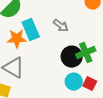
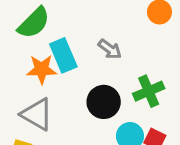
black circle: (72, 57) -> (104, 102), moved

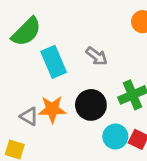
orange star: (42, 69) -> (52, 109), moved
gray triangle: (37, 114) -> (29, 116), size x0.6

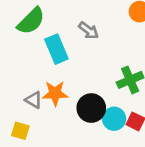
gray arrow: (97, 56) -> (89, 30), moved
black circle: (91, 105) -> (91, 108), moved

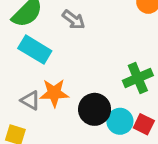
gray arrow: (89, 30) -> (74, 20), moved
cyan rectangle: (56, 49) -> (35, 50), moved, turned -36

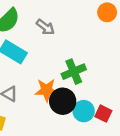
green cross: (138, 78) -> (74, 72), moved
orange star: (54, 93) -> (47, 90), moved

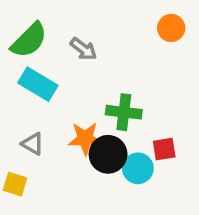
green cross: (74, 72) -> (124, 112), turned 30
red square: (103, 114) -> (164, 149), moved, turned -35

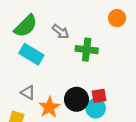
green cross: (124, 112) -> (87, 50), moved
orange star: (85, 139) -> (49, 107), moved, turned -30
red square: (164, 149) -> (99, 96), moved

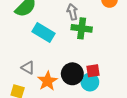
gray arrow: (61, 32) -> (72, 12), moved, turned -140
cyan rectangle: (31, 54) -> (43, 32), moved

